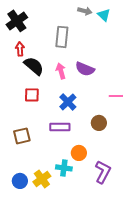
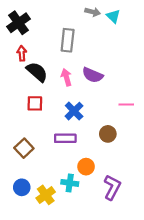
brown square: (22, 136) -> (24, 148), turned -30
blue circle: (20, 181) -> (22, 187), moved

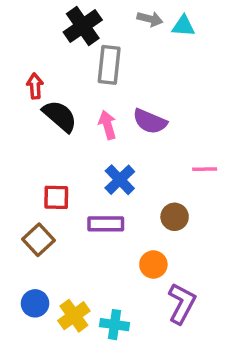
cyan triangle: (113, 16) -> (183, 26), turned -40
black cross: (18, 23) -> (83, 26), moved
red square: (35, 103) -> (56, 197), moved
orange circle: (86, 167) -> (153, 264), moved
cyan cross: (70, 183) -> (115, 325), moved

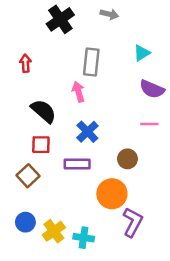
cyan triangle: (183, 26) -> (142, 53), moved, turned -36
gray rectangle: (109, 65) -> (91, 62), moved
black semicircle: (60, 116) -> (44, 111), moved
purple semicircle: (150, 121) -> (152, 89), moved
orange circle: (153, 264) -> (112, 194), size x1.5

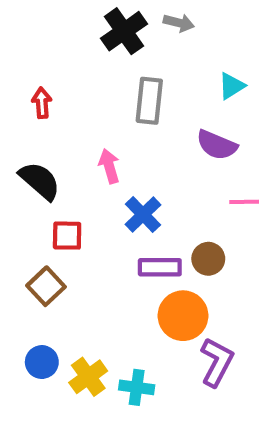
black cross: (60, 19) -> (124, 31), moved
purple semicircle: (152, 89) -> (217, 145), moved
pink arrow: (78, 92) -> (109, 166), moved
black semicircle: (44, 111) -> (40, 181), moved
purple rectangle: (77, 164) -> (160, 267), moved

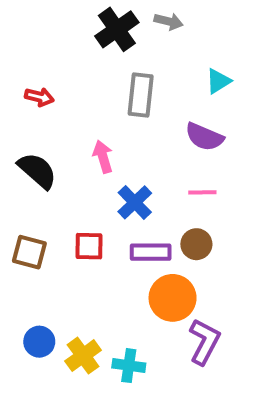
red arrow: (42, 103) -> (39, 97), turned 108
pink line: (244, 202) -> (202, 192), moved
red square: (67, 236) -> (89, 246), moved
brown square: (46, 286) -> (29, 252), moved, turned -32

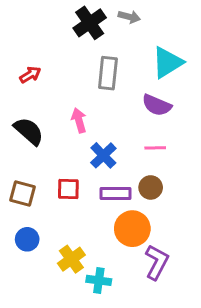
cyan triangle: (218, 81) -> (167, 62), size x1.6
red arrow: (39, 97) -> (30, 75), turned -45
blue circle: (39, 342) -> (27, 239), moved
yellow cross: (83, 356) -> (71, 259), moved

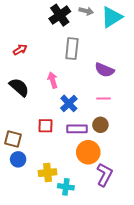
cyan triangle: (167, 62) -> (112, 17), moved
brown square: (23, 194) -> (13, 139), moved
yellow cross: (71, 259) -> (48, 173), turned 30

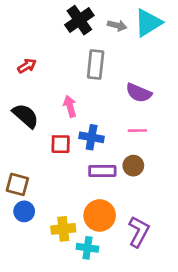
gray arrow: (86, 11) -> (117, 25), moved
blue cross: (69, 103) -> (92, 137), turned -36
red square: (46, 126) -> (61, 144), moved
orange circle: (88, 152) -> (100, 215), moved

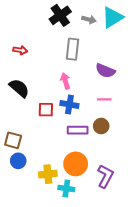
red arrow: (27, 66) -> (20, 50), turned 40
pink arrow: (70, 106) -> (65, 81), moved

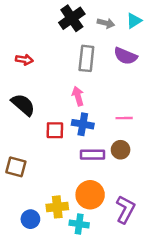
cyan triangle: (112, 17) -> (134, 21), size x0.6
purple semicircle: (105, 71) -> (125, 56), moved
blue circle: (18, 161) -> (30, 219), moved

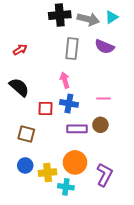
black cross: (72, 18) -> (60, 15), turned 30
gray arrow: (106, 23) -> (88, 19), size x1.5
red arrow: (24, 60) -> (20, 50), turned -40
brown square: (16, 167) -> (26, 134), moved
blue circle: (30, 219) -> (25, 165), moved

